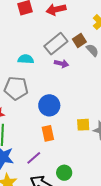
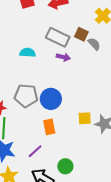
brown square: (79, 41) -> (81, 34), turned -32
gray rectangle: (56, 44) -> (58, 37), turned 65
gray pentagon: (16, 88) -> (26, 96), moved

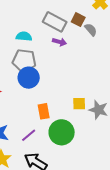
gray pentagon: (26, 96) -> (24, 61), moved
blue circle: (51, 99) -> (29, 78), moved
green circle: (65, 166) -> (62, 132), moved, size x1.6

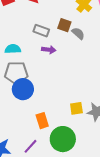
gray rectangle: (55, 22) -> (41, 31), size x0.7

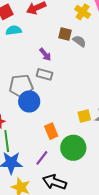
gray rectangle: (41, 31) -> (45, 74), moved
cyan semicircle: (13, 49) -> (14, 30), moved
purple arrow: (49, 50) -> (45, 54), moved, turned 48

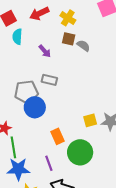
yellow cross: (83, 12) -> (68, 18), moved
cyan semicircle: (14, 30) -> (17, 37), turned -77
purple arrow: (45, 54) -> (45, 51), moved
purple line: (42, 158) -> (49, 163), turned -56

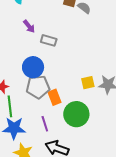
purple arrow: (45, 51) -> (29, 26), moved
gray pentagon: (26, 92) -> (38, 87), moved

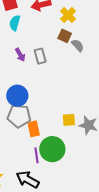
gray rectangle: (49, 40) -> (40, 56), moved, turned 49
purple line: (45, 124) -> (36, 155), moved

